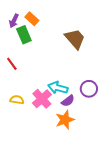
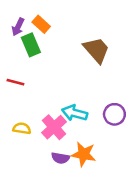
red line: (12, 64) -> (15, 82), turned -40
purple semicircle: (68, 101) -> (60, 158), moved, turned 48
orange star: (65, 120) -> (84, 154), turned 30

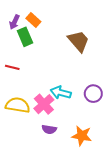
yellow semicircle: (22, 128) -> (18, 105), size x1.6
orange star: (84, 154) -> (82, 136), moved

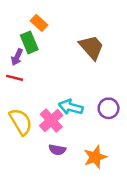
purple arrow: (14, 22) -> (17, 57), moved
yellow semicircle: (18, 105) -> (21, 122), turned 50
orange star: (82, 136) -> (95, 157), turned -30

